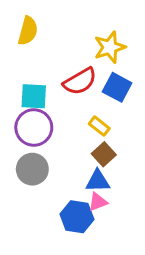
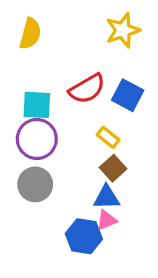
yellow star: (110, 47) -> (123, 30), moved

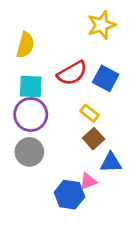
yellow semicircle: (30, 34) -> (25, 45), moved
blue triangle: (107, 197) -> (111, 163), moved

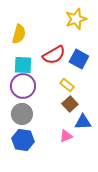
blue hexagon: (69, 195) -> (23, 140), moved

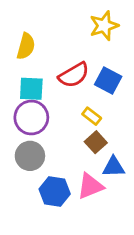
pink triangle: (66, 136) -> (90, 186), size x1.5
blue hexagon: (23, 140) -> (55, 192), moved

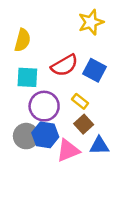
purple circle: (31, 118) -> (44, 106), moved
pink triangle: (90, 186) -> (68, 150), moved
blue hexagon: (55, 192) -> (45, 135), moved

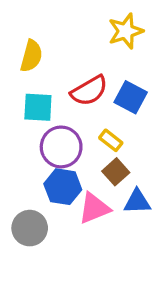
gray circle: (26, 136) -> (30, 228), moved

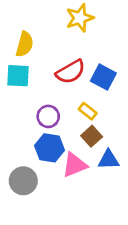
yellow star: (126, 31) -> (80, 18), moved
cyan square: (38, 107) -> (18, 76), moved
purple circle: (61, 147) -> (48, 116), size x0.7

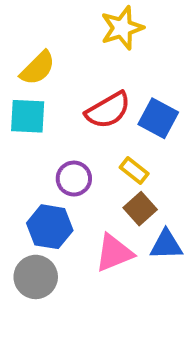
yellow semicircle: (25, 44) -> (38, 68), turned 30
blue hexagon: (50, 148) -> (50, 227), moved

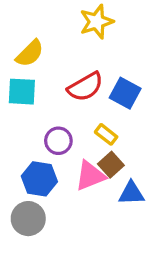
pink triangle: (114, 253) -> (90, 176), moved

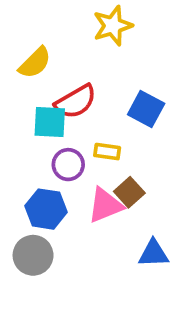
red semicircle: (85, 87) -> (76, 102), moved
cyan square: (22, 92) -> (50, 122), moved
yellow rectangle: (106, 134) -> (107, 152), moved, turned -30
blue triangle: (131, 193) -> (153, 253), moved

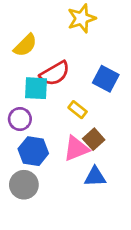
yellow rectangle: (107, 152) -> (78, 110), turned 30
purple circle: (68, 165) -> (20, 119), moved
blue triangle: (153, 253) -> (95, 177), moved

